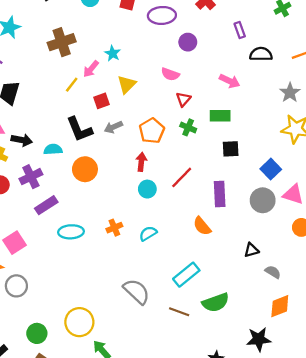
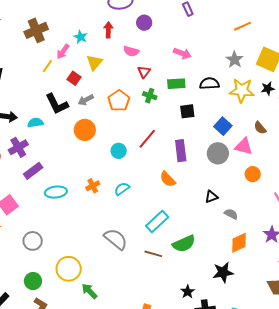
black semicircle: (261, 54) -> (209, 84), moved
red square: (101, 101) -> (74, 78), turned -32
red arrow: (141, 162) -> (108, 30), moved
orange circle: (85, 169) -> (85, 130), moved
gray circle: (16, 286) -> (33, 241), moved

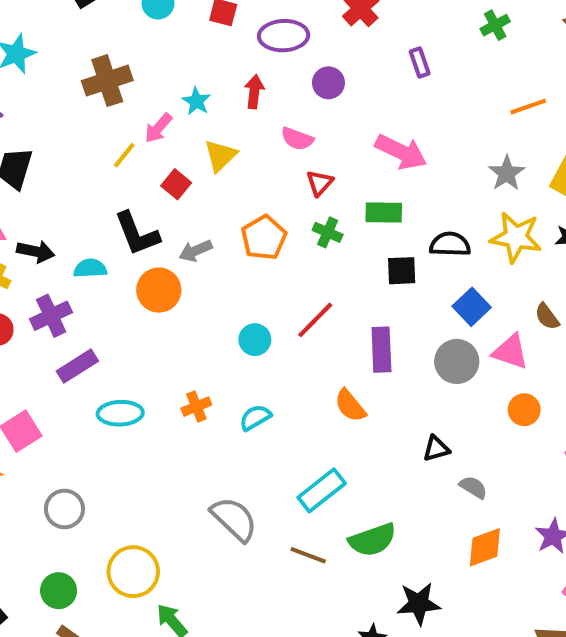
pink arrow: (182, 53) -> (401, 152), size x1.4
black semicircle: (209, 84) -> (450, 244), moved
gray arrow: (86, 100) -> (196, 251), moved
orange circle: (85, 130) -> (159, 290), moved
black star: (223, 272) -> (419, 604), moved

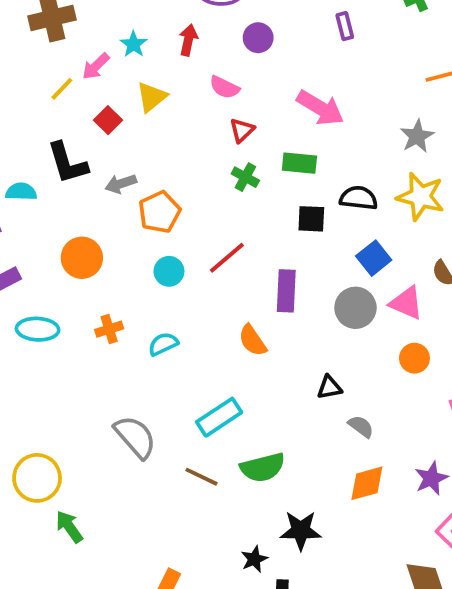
orange pentagon: (264, 238) -> (159, 212), moved
orange circle: (159, 290) -> (82, 258), moved

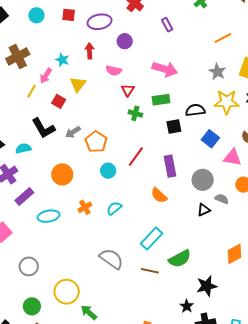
gray circle: (355, 308) -> (203, 180), moved
gray semicircle: (361, 426) -> (222, 199), moved

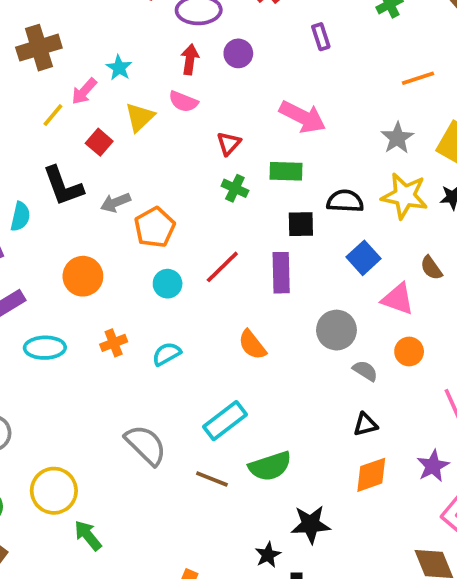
red arrow: (90, 51) -> (190, 59), moved
pink semicircle: (114, 71) -> (183, 102), moved
cyan semicircle: (23, 148) -> (20, 217), turned 105
purple rectangle: (170, 166) -> (281, 273), moved
black triangle: (204, 210) -> (365, 424), moved

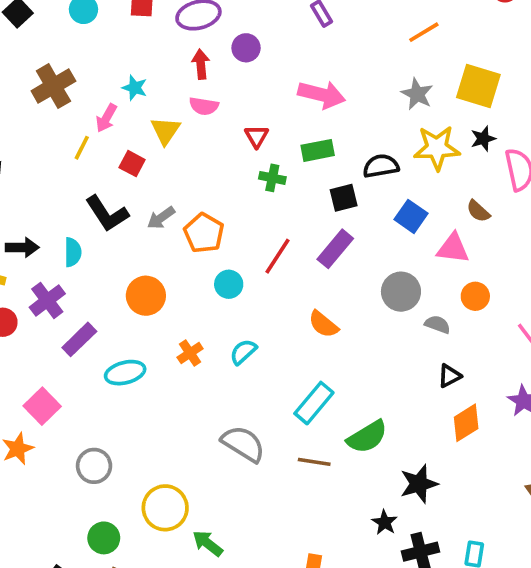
purple rectangle: (281, 273) -> (335, 249), turned 54

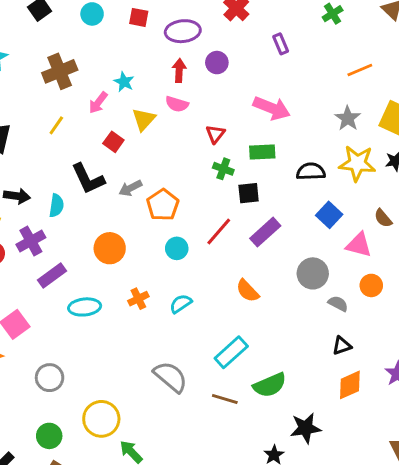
yellow line: (82, 148) -> (56, 125), moved
black square: (344, 198) -> (249, 193), moved

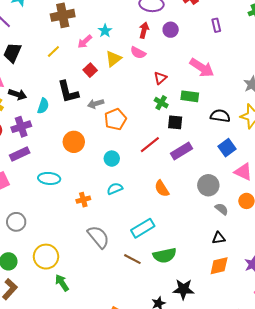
cyan circle: (177, 248) -> (112, 159), moved
purple rectangle: (52, 276) -> (20, 154), moved
orange cross: (138, 299) -> (83, 200), moved

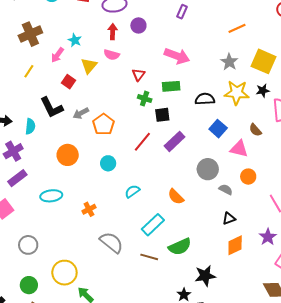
purple rectangle: (216, 25) -> (182, 12), turned 48
cyan semicircle: (115, 189) -> (132, 191), moved
orange semicircle: (162, 189) -> (176, 197), moved

